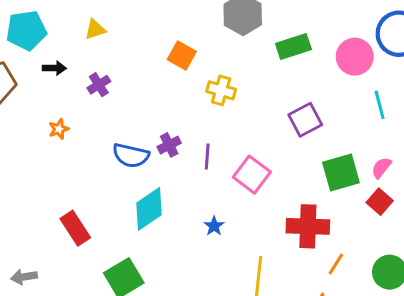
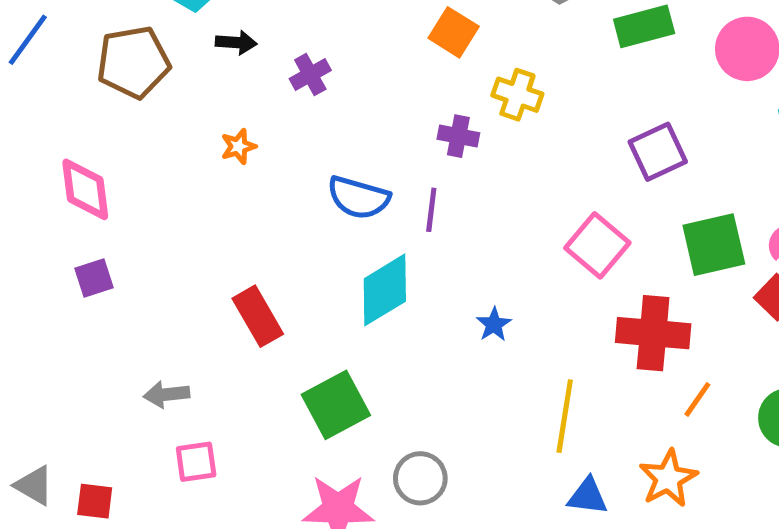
purple cross: (169, 145) -> (458, 136), moved, turned 35
purple line: (207, 157) -> (431, 210), moved
pink square: (252, 175) -> (597, 245), moved

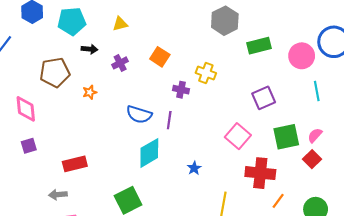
orange square: (454, 32) -> (160, 57), moved
brown pentagon: (133, 62) -> (55, 72), moved
red rectangle: (258, 316) -> (75, 164), moved, turned -75

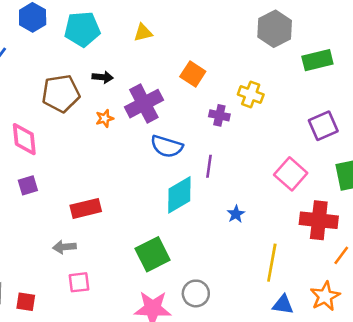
black arrow: (90, 49) -> (103, 77), moved
purple cross: (120, 63) -> (144, 104), moved, size x1.8
purple line: (169, 120) -> (209, 166), moved

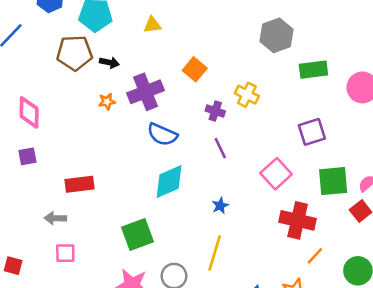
brown pentagon: (61, 93) -> (75, 53), moved
purple line: (209, 166) -> (220, 148), moved, turned -40
yellow line: (272, 263) -> (215, 253), moved

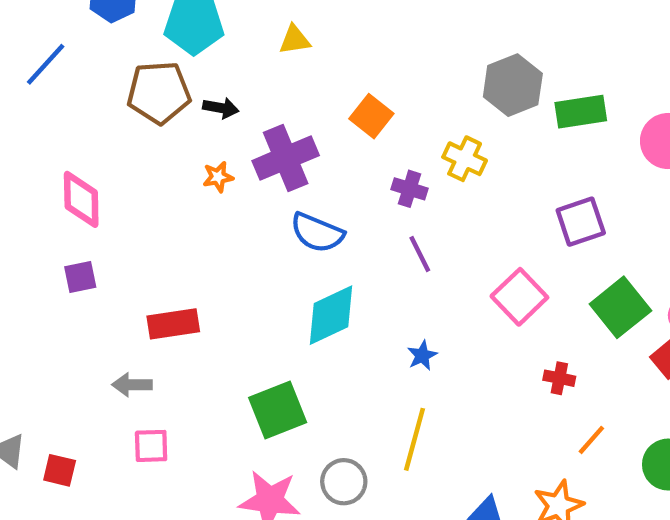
gray hexagon: (276, 35) -> (513, 85), moved
green square: (333, 181) -> (620, 307), turned -32
red cross: (298, 220) -> (559, 378), size x0.5

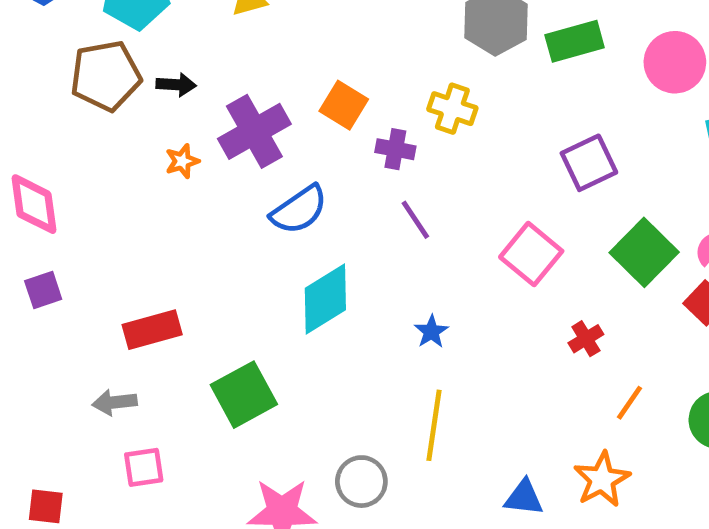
orange square: (371, 116) -> (344, 105), moved
blue semicircle: (317, 233) -> (299, 210), turned -50
red cross: (559, 378) -> (586, 339), turned -36
green square: (278, 410) -> (244, 395), moved

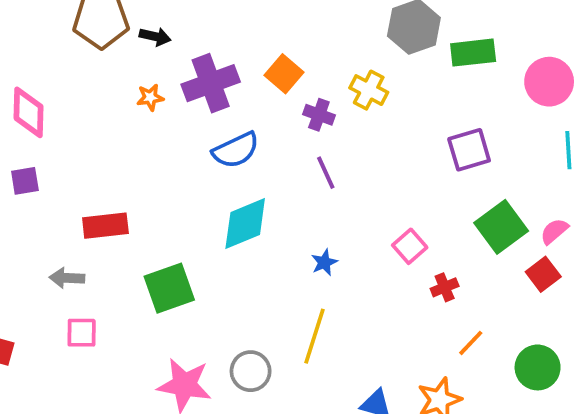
pink square: (531, 254) -> (410, 246), moved, size x0.7

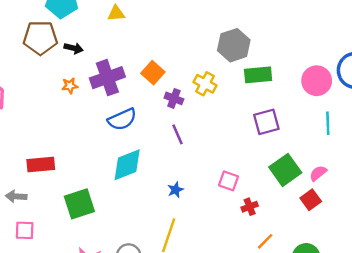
green rectangle: (473, 53) -> (258, 75), moved
pink square: (410, 246) -> (229, 181), turned -30

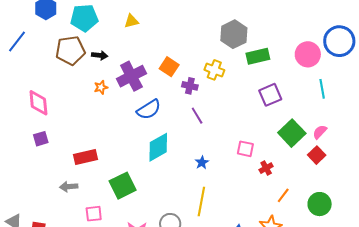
pink square: (25, 230) -> (94, 214), moved

